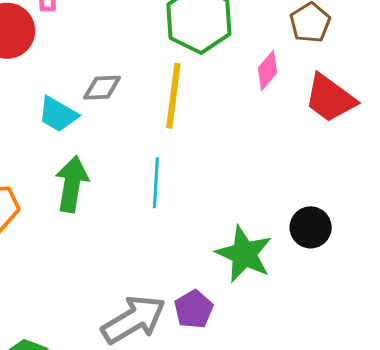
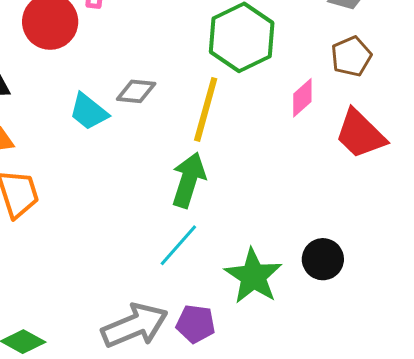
cyan line: (156, 183) -> (178, 245), moved, turned 30
green arrow: (72, 184) -> (189, 180), moved
purple pentagon: (194, 309) -> (196, 324), turned 30

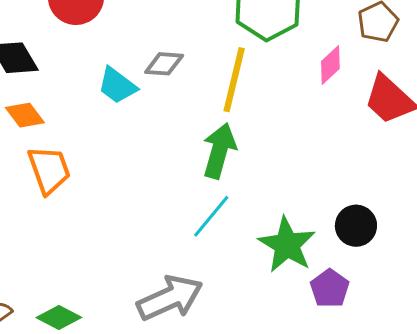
purple pentagon: (196, 324) -> (330, 288), moved, turned 30

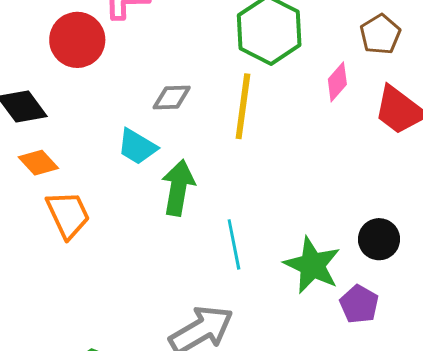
cyan trapezoid: (117, 86) -> (137, 147), moved
green arrow: (219, 151) -> (178, 188), moved
cyan line: (211, 216) -> (234, 244), turned -45

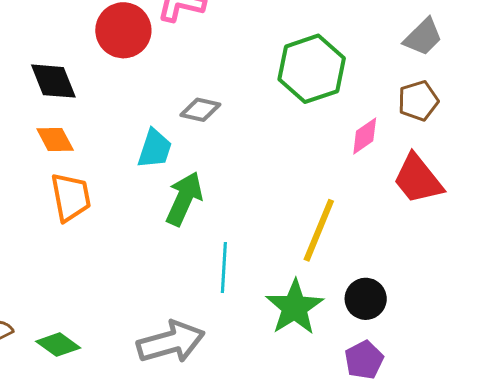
yellow line: (243, 106) -> (319, 230), moved
cyan trapezoid: (137, 147) -> (155, 149), turned -117
purple pentagon: (359, 304) -> (364, 360), moved

